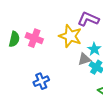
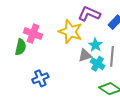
green semicircle: (14, 39) -> (21, 47), moved

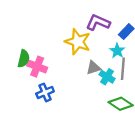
pink cross: (33, 34) -> (37, 67), moved
cyan star: (95, 45) -> (117, 51), moved

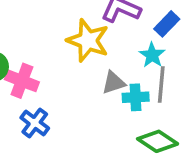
cyan cross: (107, 77) -> (136, 97), turned -35
blue cross: (45, 92) -> (35, 123), turned -30

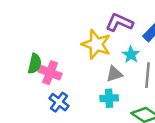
cyan star: (152, 55) -> (131, 55), moved
cyan cross: (136, 97) -> (109, 98), moved

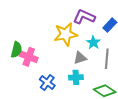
yellow star: (96, 44) -> (66, 34), turned -30
blue cross: (59, 102) -> (47, 82), moved

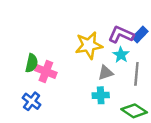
purple L-shape: (84, 17) -> (121, 35), moved
blue cross: (47, 82) -> (32, 101), moved

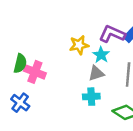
yellow star: (89, 45) -> (79, 45), size x0.7
cyan star: (121, 55) -> (101, 55), moved

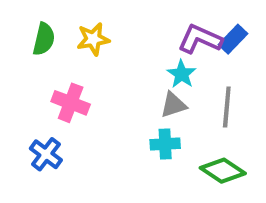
yellow star: (79, 45) -> (93, 39), moved
green semicircle: (20, 63) -> (44, 39), moved

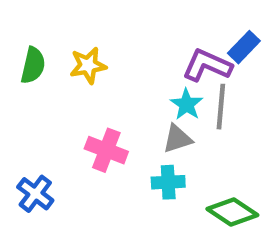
blue rectangle: (233, 39) -> (244, 47), moved
pink cross: (71, 103) -> (106, 150), moved
gray line: (227, 107) -> (221, 107), moved

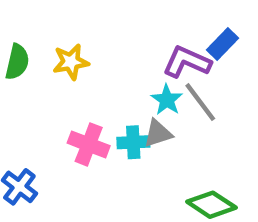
gray line: (221, 107) -> (200, 102), turned -42
cyan cross: (168, 182) -> (133, 142), moved

